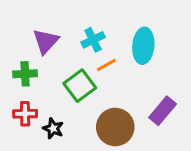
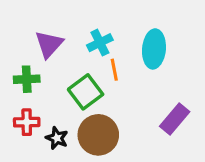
orange line: (106, 65) -> (114, 70), turned -72
brown circle: (115, 127) -> (98, 135), moved

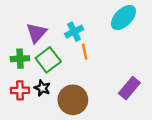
cyan ellipse: (154, 49) -> (123, 18), moved, turned 40
green square: (86, 92) -> (48, 60), moved
black star: (57, 138) -> (42, 88), moved

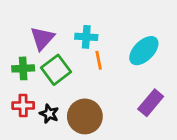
cyan ellipse: (123, 18) -> (144, 51), moved
cyan cross: (74, 32) -> (86, 37), turned 30
black star: (42, 88) -> (49, 114), moved

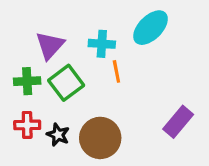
cyan ellipse: (144, 51) -> (151, 28), moved

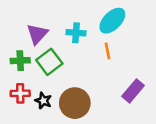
orange line: (116, 71) -> (108, 51), moved

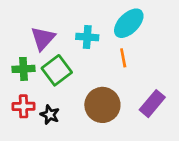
brown circle: (75, 103) -> (102, 105), moved

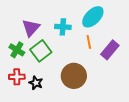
green cross: (23, 69) -> (17, 50), turned 35
purple rectangle: (152, 104) -> (110, 50), moved

